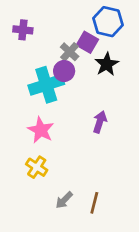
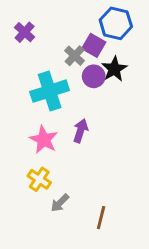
purple cross: (23, 30) -> (25, 32), turned 36
purple circle: (64, 71) -> (94, 76), moved
purple arrow: (100, 122) -> (80, 131), moved
gray arrow: (64, 200) -> (60, 203), moved

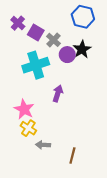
purple square: (94, 45) -> (36, 33), moved
pink star: (44, 140) -> (24, 109), moved
gray arrow: (60, 203) -> (43, 145), turned 48

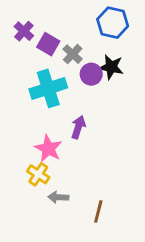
black star: (82, 49) -> (111, 67), turned -30
pink star: (24, 109) -> (48, 149), moved

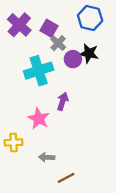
purple cross: (24, 31) -> (19, 25), size x1.5
purple square: (48, 44) -> (49, 28), moved
yellow cross: (38, 174) -> (14, 142), moved, turned -36
brown line: (98, 212) -> (66, 178), moved, turned 48

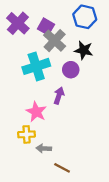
gray cross: (58, 43) -> (55, 41), size x1.5
purple circle: (73, 59) -> (71, 70), moved
yellow cross: (14, 142) -> (27, 134), moved
brown line: (66, 178) -> (62, 168), turned 56

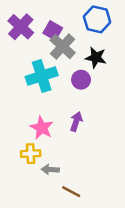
purple arrow: (59, 96) -> (76, 122), moved

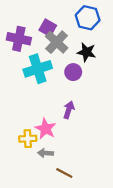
purple cross: (21, 27) -> (19, 39), moved, turned -30
pink star: (42, 128) -> (45, 129), moved

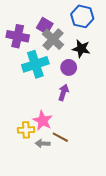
purple arrow: (69, 110) -> (63, 92), moved
brown line: (64, 173) -> (60, 137), moved

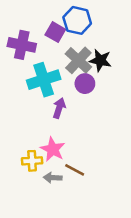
blue hexagon: (82, 16) -> (77, 20), moved
gray cross: (53, 39) -> (78, 60), moved
purple arrow: (63, 92) -> (59, 108), moved

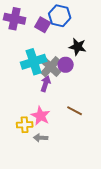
purple cross: (22, 45) -> (15, 19), moved
gray cross: (78, 60) -> (51, 67), moved
brown line: (75, 170) -> (75, 111), moved

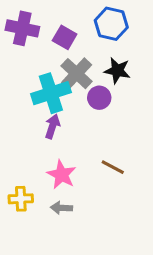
blue hexagon: (60, 16) -> (111, 24), moved
gray cross: (51, 67) -> (77, 74), moved
purple arrow: (46, 84) -> (52, 126), moved
yellow cross: (25, 125) -> (21, 199), moved

